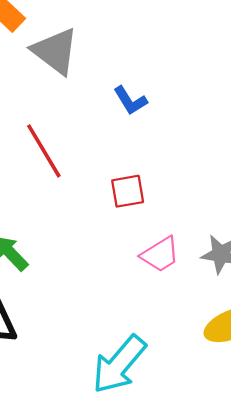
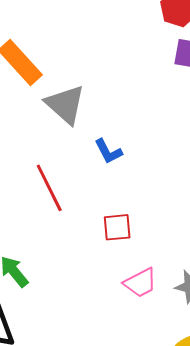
blue L-shape: (130, 101) -> (108, 151), moved

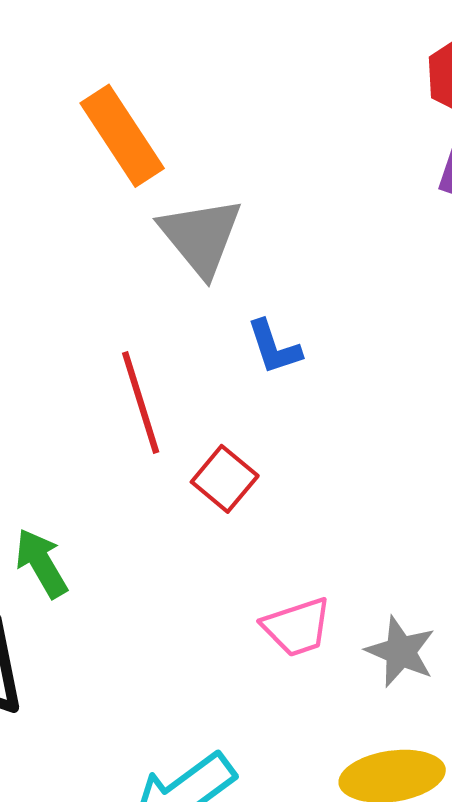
red square: (117, 227) -> (225, 479), moved, turned 36

